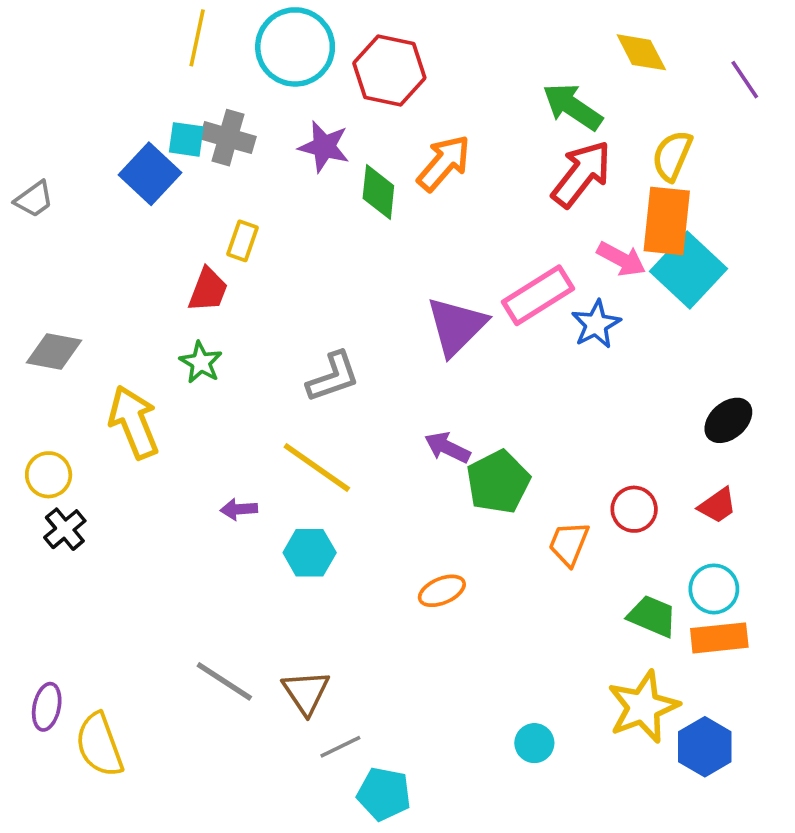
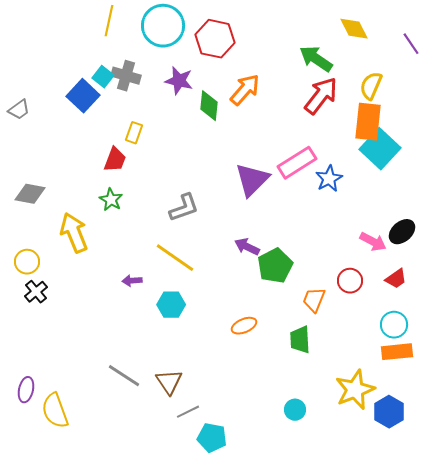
cyan square: (186, 139) -> (103, 77), turned 30
pink arrow: (621, 259) -> (373, 242), moved
green trapezoid: (652, 616) -> (300, 340), moved, turned -116

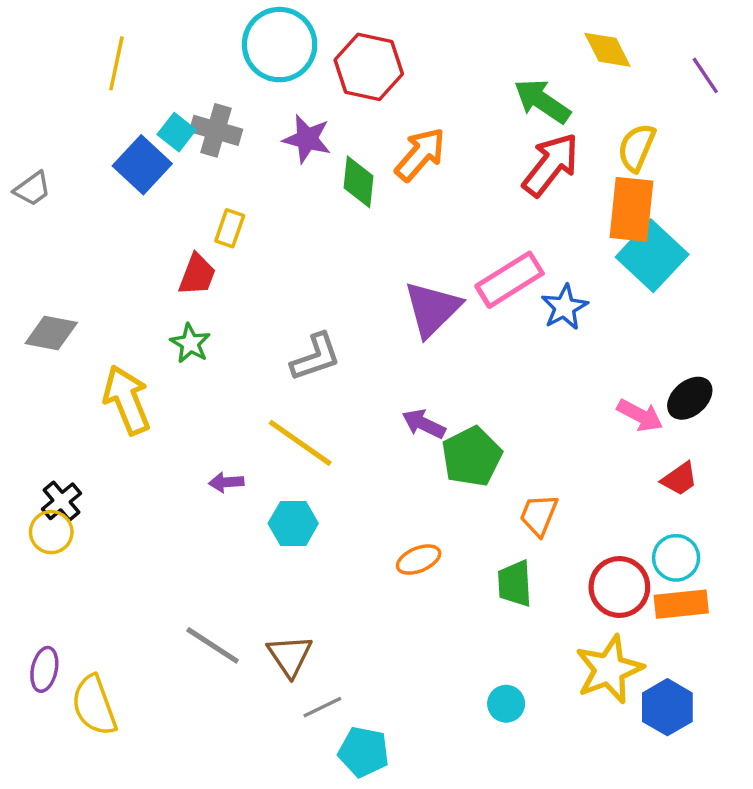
yellow line: (109, 21) -> (116, 63), moved
yellow circle: (27, 262) -> (51, 532), moved
red circle: (350, 281) -> (619, 587), moved, size x1.4

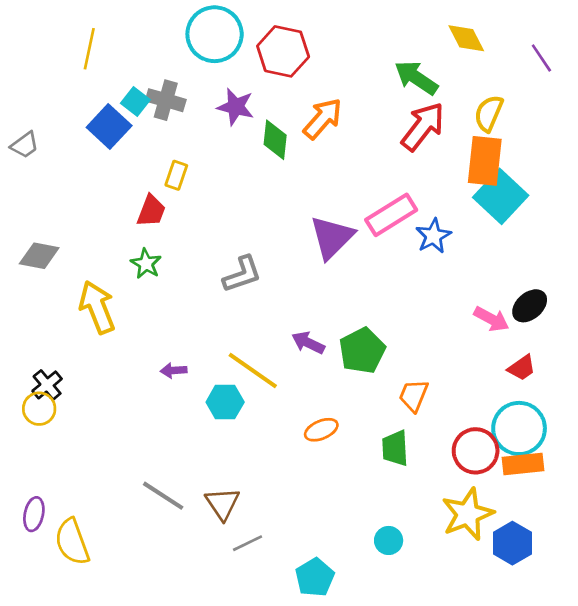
purple arrow: (424, 424) -> (308, 343), moved
yellow line: (300, 443) -> (253, 370), moved
cyan circle: (676, 558) -> (519, 428), size x1.5
cyan pentagon: (364, 752) -> (315, 577), moved, turned 30

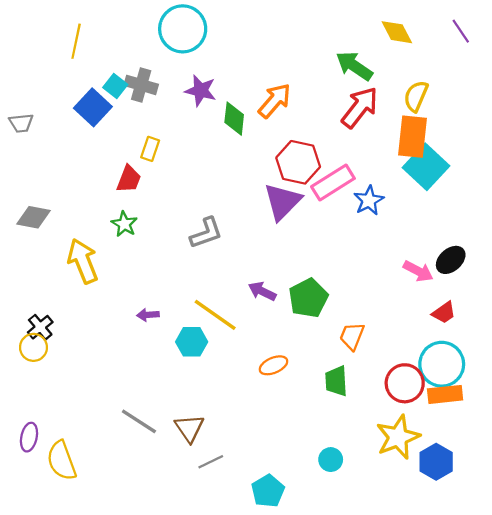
red hexagon: (283, 51) -> (298, 162), moved
purple line: (541, 58) -> (461, 31), moved
gray trapezoid: (25, 145) -> (21, 123), turned 30

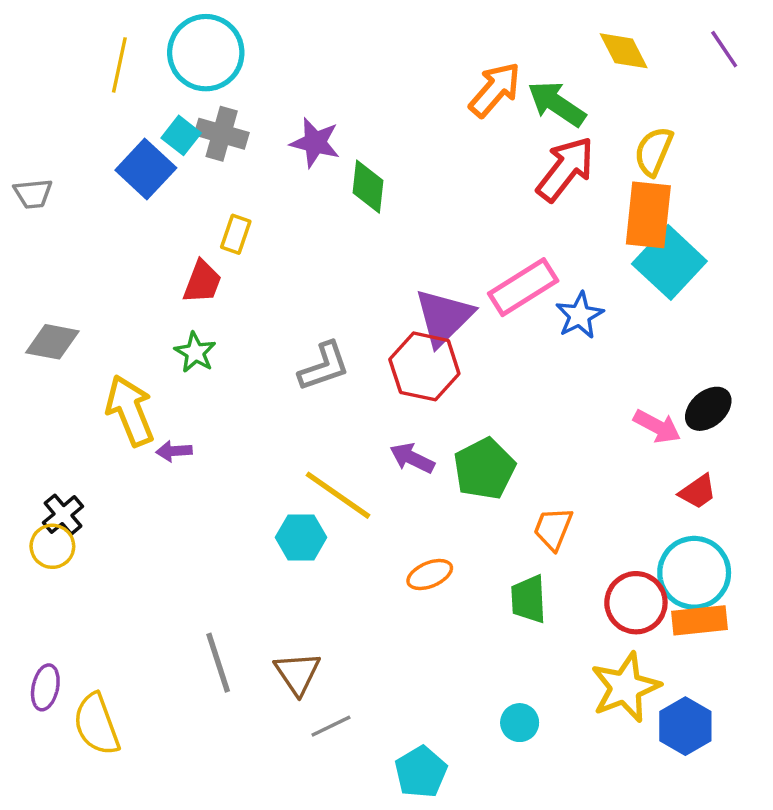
cyan circle: (183, 29) -> (206, 53), moved
orange arrow: (275, 101) -> (495, 90), moved
red hexagon: (298, 162) -> (424, 366), moved
purple arrow: (148, 315) -> (174, 451), moved
gray line: (139, 421) -> (218, 663), turned 39

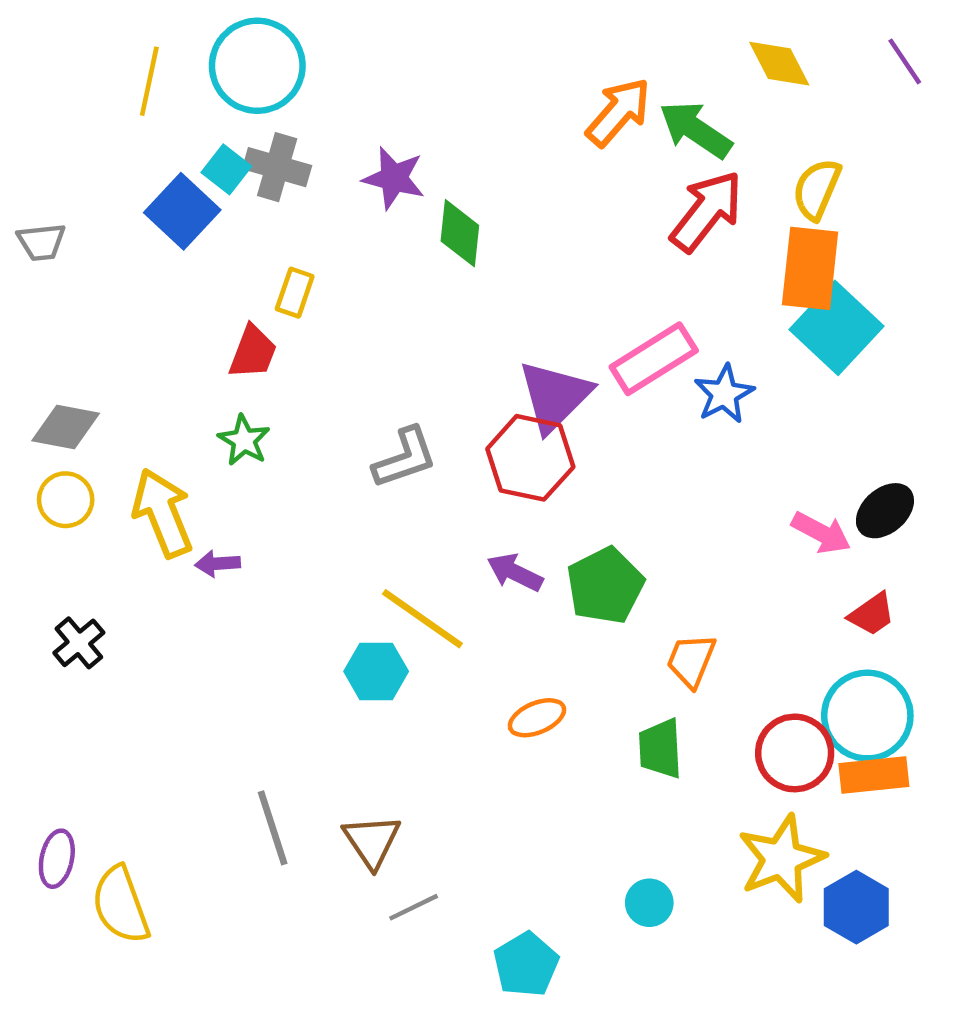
yellow circle: (52, 546) -> (66, 500), moved

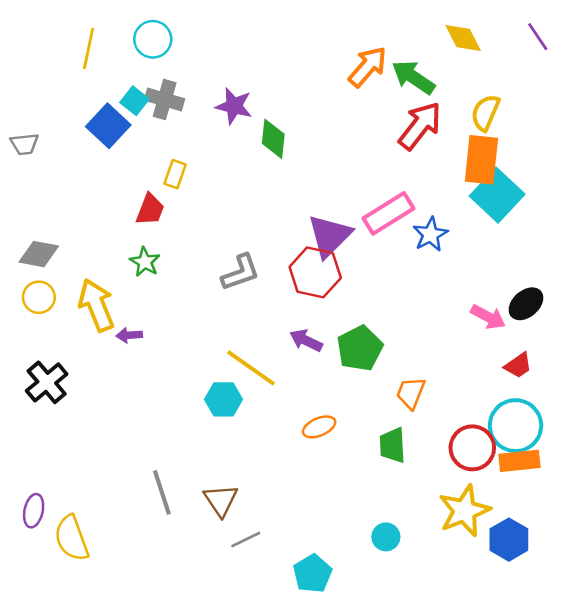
cyan circle: (257, 66) -> (153, 39), size x0.7
black cross: (79, 643) -> (47, 382), size x1.4

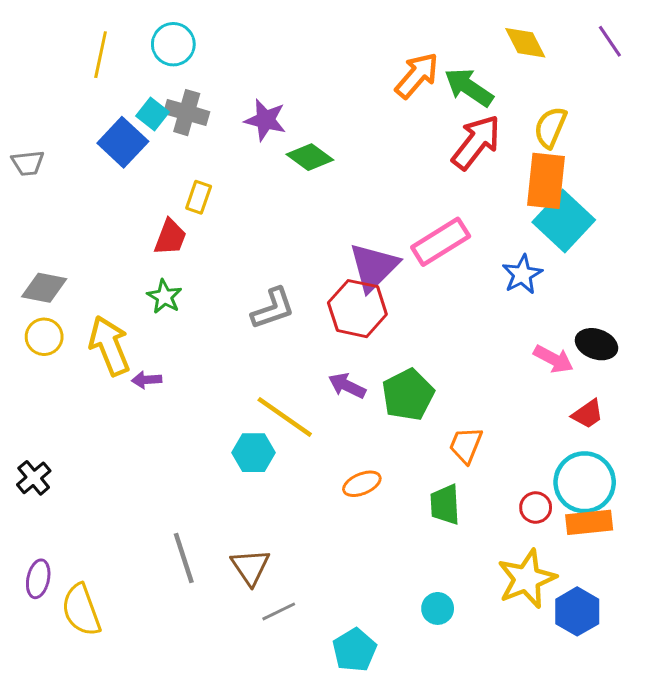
green diamond: (273, 139) -> (310, 157), turned -60
blue star: (430, 234) -> (522, 274), moved
black ellipse: (526, 304) -> (596, 344), turned 60
black cross: (47, 382) -> (34, 478), moved, size x0.7
red circle: (472, 448) -> (536, 508), size x0.6

